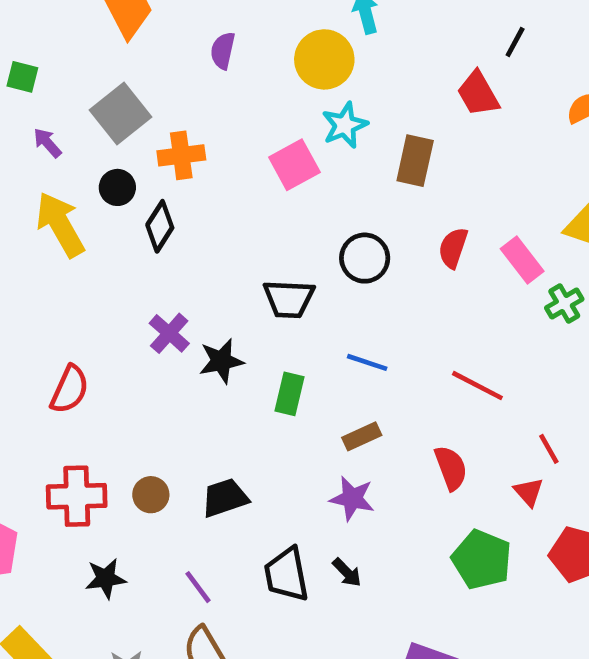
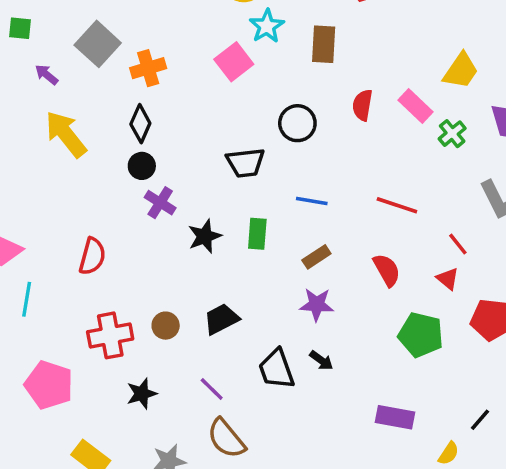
black circle: (117, 187) -> (142, 166), moved
black star: (221, 361) -> (205, 236), moved

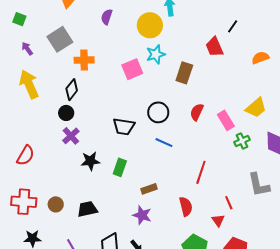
blue line: (312, 201) -> (164, 143), moved
red line: (397, 205) -> (201, 172), turned 75

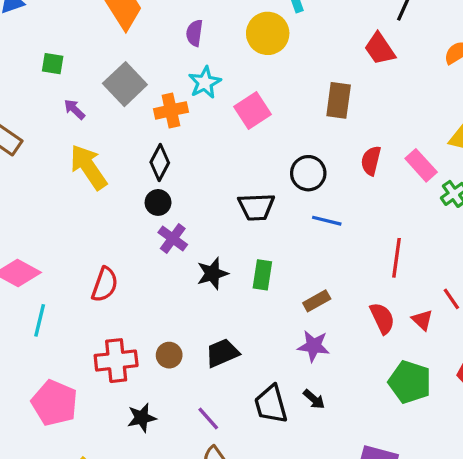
cyan star: (156, 54) -> (205, 82), moved
red triangle: (218, 220) -> (422, 320), moved

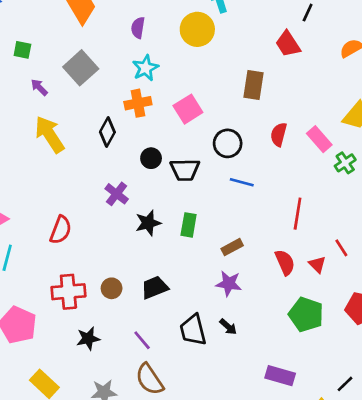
orange cross: (171, 110) -> (138, 103), moved
pink square: (252, 111) -> (188, 109), moved
black circle: (158, 202) -> (151, 158), moved

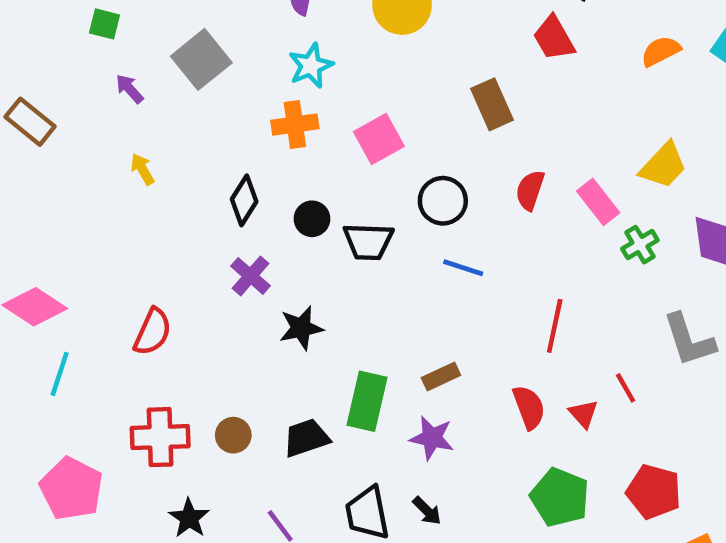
brown rectangle: (254, 85) -> (492, 104), turned -36
black diamond: (107, 132) -> (244, 200), moved
yellow arrow: (50, 134) -> (143, 169), size x0.5
green rectangle: (189, 225) -> (367, 401), moved, size x1.4
black star: (88, 339) -> (189, 518), turned -30

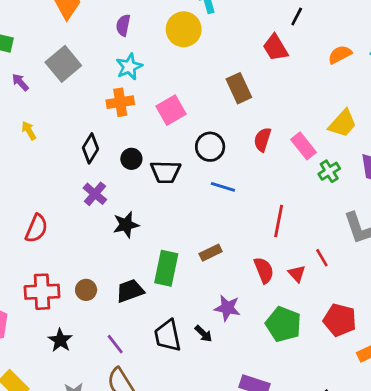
purple star: (432, 438) -> (227, 308), moved

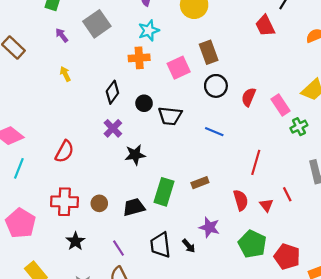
brown rectangle: (239, 88) -> (209, 52), moved
black circle: (210, 147) -> (216, 86), moved
red pentagon: (340, 320) -> (287, 257), moved

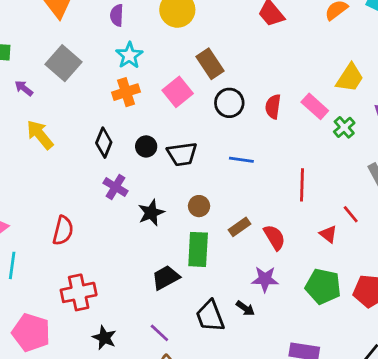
yellow arrow: (65, 74) -> (40, 135), size x1.6
red semicircle: (241, 200) -> (274, 237), moved
brown circle: (99, 203) -> (199, 206), moved

